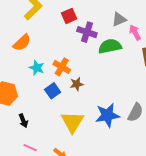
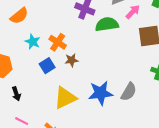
pink arrow: (135, 32) -> (133, 12), turned 70
yellow triangle: (72, 122) -> (65, 98), turned 30

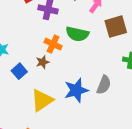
green semicircle: (107, 24) -> (77, 34), moved, turned -150
orange cross: (58, 42) -> (53, 44), moved

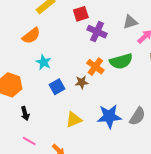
green semicircle: (77, 34) -> (121, 61), turned -40
yellow triangle: (42, 100) -> (74, 120), size x0.7

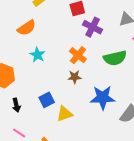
orange cross: (95, 67) -> (78, 55), moved
blue square: (57, 87) -> (47, 100), moved
blue star: (109, 116) -> (103, 98), moved

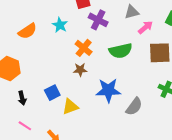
orange semicircle: (27, 28) -> (28, 31), moved
cyan star: (38, 55) -> (60, 25), moved

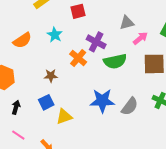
purple cross: (98, 20) -> (96, 42), moved
brown star: (80, 70) -> (51, 76), moved
black arrow: (22, 98) -> (16, 107), turned -152
gray semicircle: (134, 106) -> (130, 106), moved

